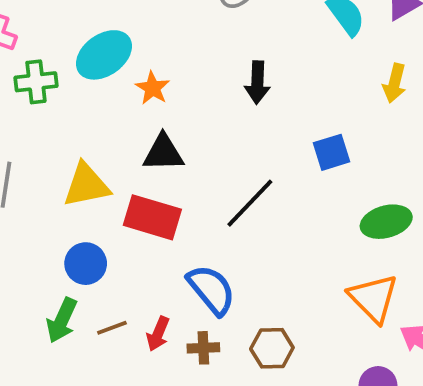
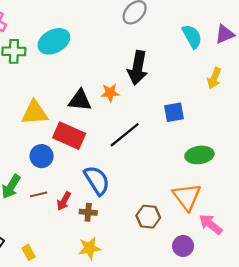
black arrow: (257, 82) -> (138, 68), size x1.4
orange star: (153, 88) -> (110, 93), moved, turned 30
blue circle: (86, 264) -> (42, 156), moved
brown hexagon: (272, 348) -> (148, 217), moved

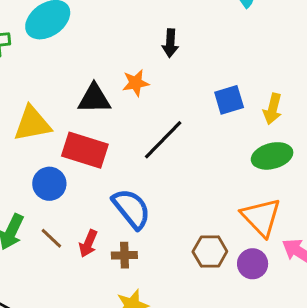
black arrow: (138, 68) -> (170, 43), size x0.6
yellow arrow: (214, 78) -> (273, 109), moved
brown line: (39, 194) -> (51, 238), turned 63
purple circle: (183, 246) -> (253, 264), moved

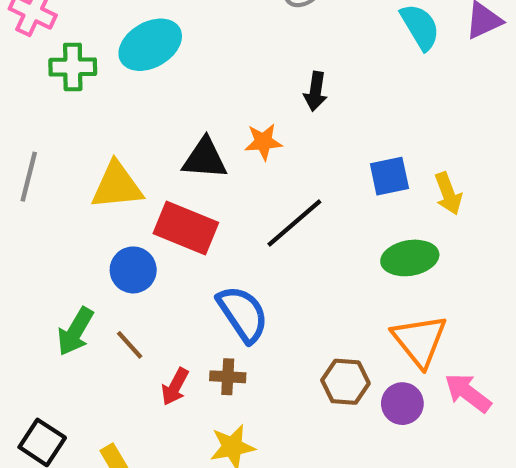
yellow arrow: (273, 109) -> (448, 194), turned -40
green ellipse: (272, 156) -> (410, 258), moved
red arrow: (88, 244) -> (175, 387), moved

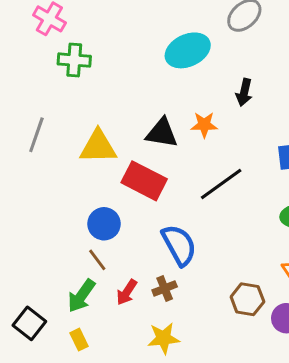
cyan ellipse: (150, 45) -> (188, 50), moved
blue circle: (133, 270) -> (104, 224), moved
green arrow: (75, 331) -> (81, 296), moved
brown cross: (228, 377) -> (165, 288), turned -30

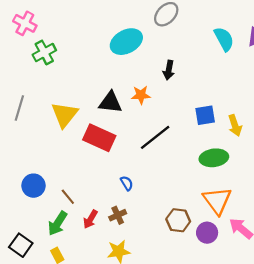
green cross: (74, 60) -> (44, 52), turned -30
yellow triangle: (98, 147) -> (65, 115), turned -48
blue circle: (104, 224) -> (33, 186), moved
blue semicircle: (179, 245) -> (127, 183), size x0.5

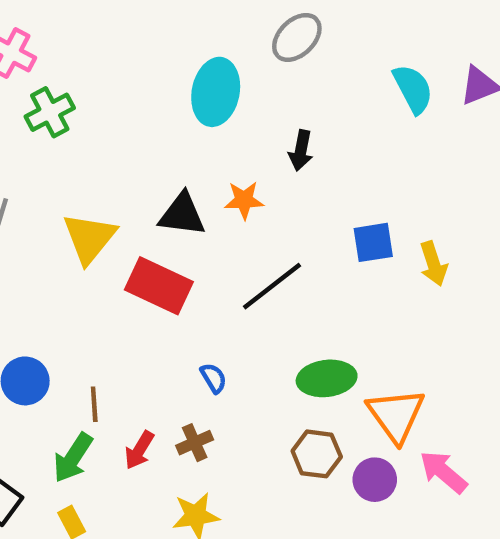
cyan ellipse: (126, 42) -> (216, 92), turned -52
green ellipse: (214, 158) -> (327, 378), moved
brown line: (68, 197) -> (94, 404), turned 35

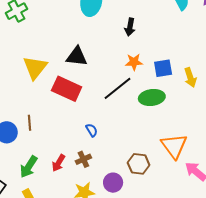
orange star: (244, 200) -> (134, 62), moved
green ellipse: (327, 378) -> (152, 98), moved
brown line: (94, 404) -> (29, 123), moved
purple circle: (375, 480) -> (113, 183), moved

